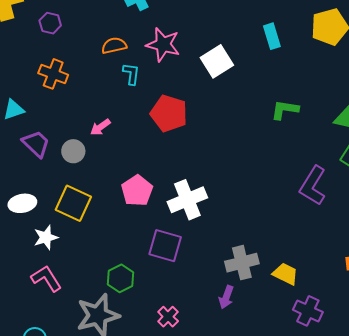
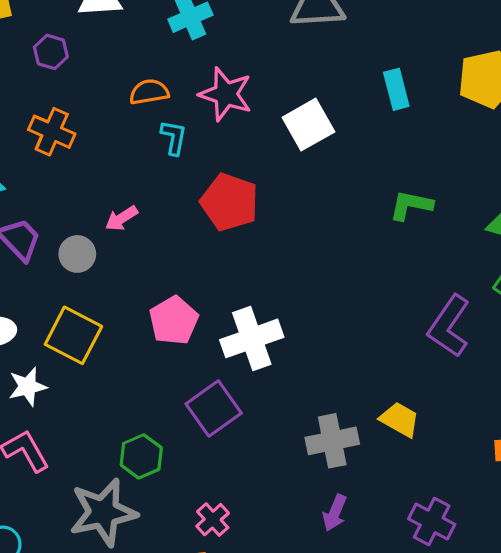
purple square: (165, 246) -> (214, 409), turned 36
yellow trapezoid: (285, 274) -> (400, 420), moved
purple arrow: (226, 297) -> (335, 513), moved

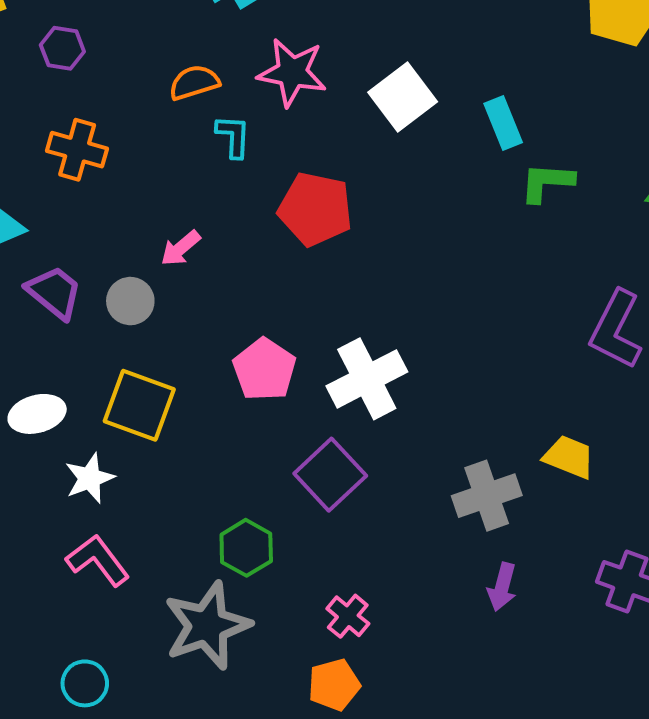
cyan rectangle: (396, 89) -> (503, 123), moved

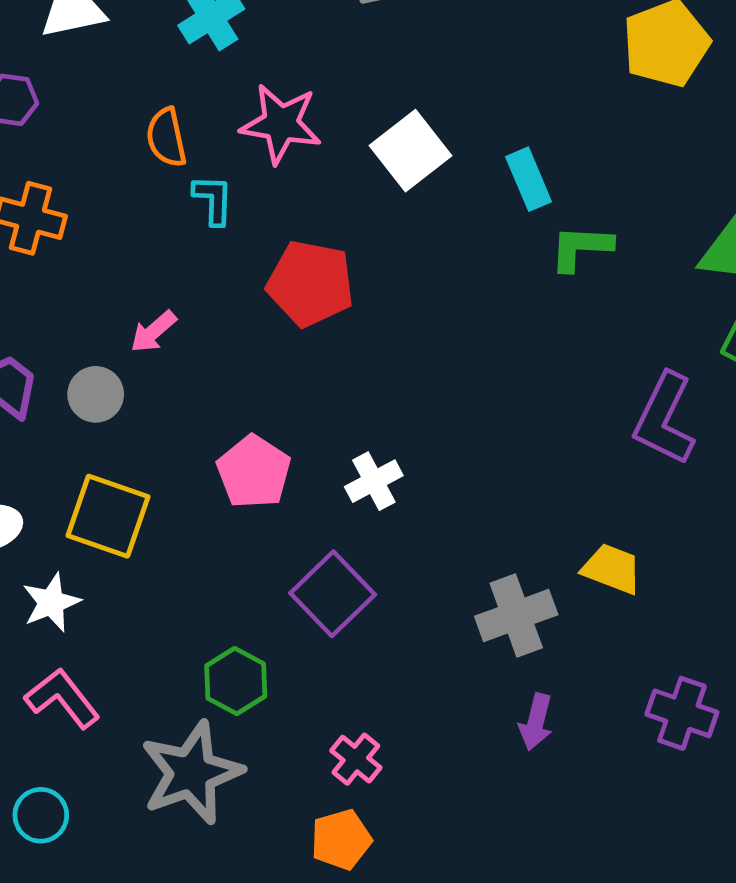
orange semicircle: (194, 82) -> (166, 137), turned -84
white cross: (367, 379) -> (374, 481), size x0.6
cyan circle: (85, 683) -> (41, 815), moved

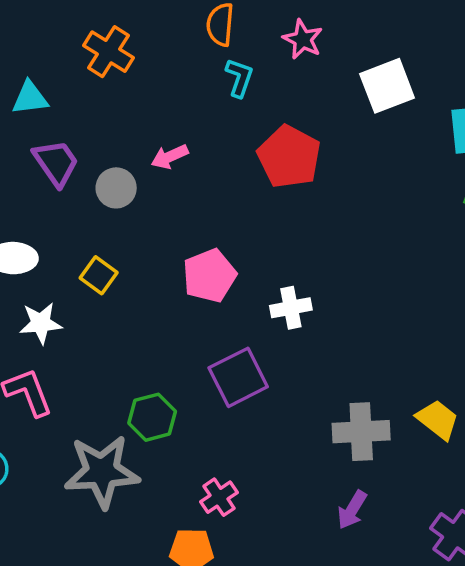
pink star: (281, 124) -> (303, 39), size x0.7
yellow square: (108, 516) -> (99, 275), size x0.6

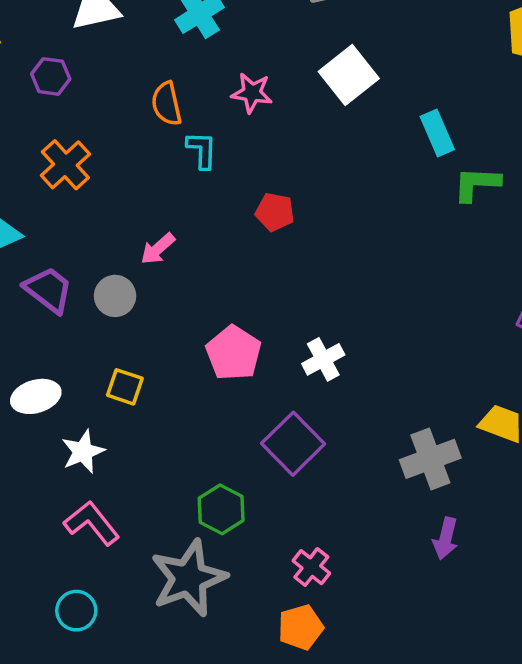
orange cross: (108, 52) -> (65, 165), turned 33
white square: (387, 86) -> (349, 75), moved
red pentagon: (289, 157) -> (275, 212), size x0.6

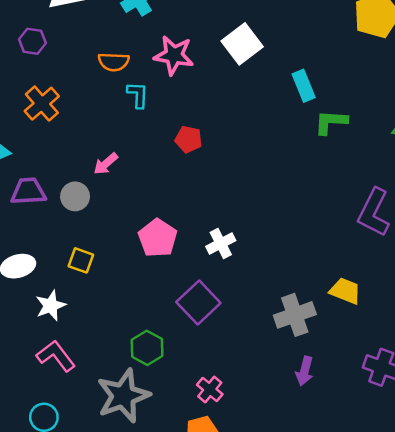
pink star: (252, 93) -> (174, 55), size x1.4
orange semicircle: (167, 104) -> (114, 62), turned -76
purple trapezoid: (48, 290) -> (28, 191), turned -42

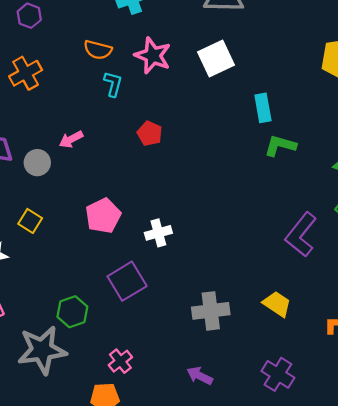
yellow trapezoid: (345, 291) -> (277, 304), moved
purple arrow: (305, 371) -> (200, 376), moved, turned 90

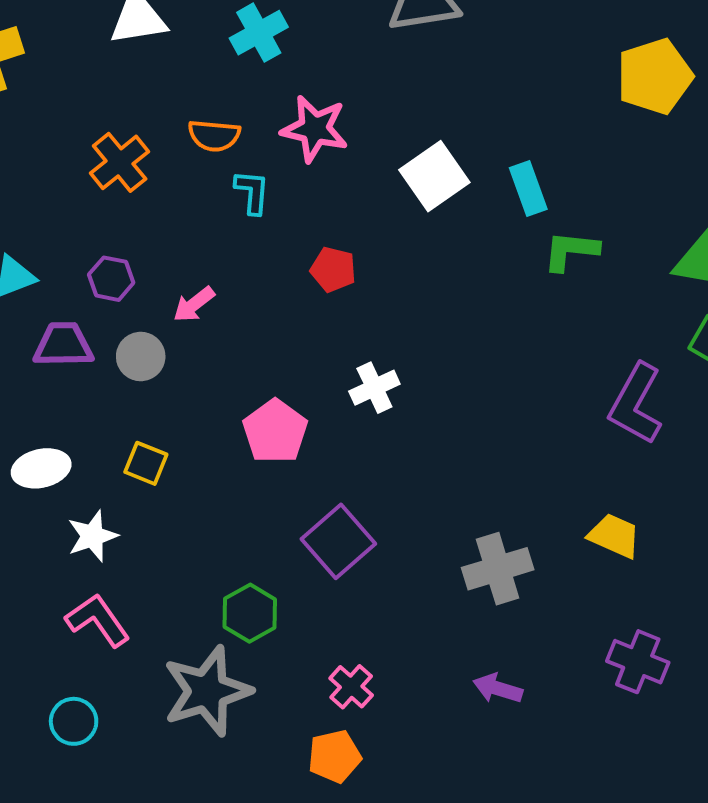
purple hexagon: (29, 16) -> (111, 279), moved
white square: (216, 59) -> (434, 176), moved
orange cross: (26, 73) -> (120, 162), moved
white cross: (158, 233) -> (374, 388), moved

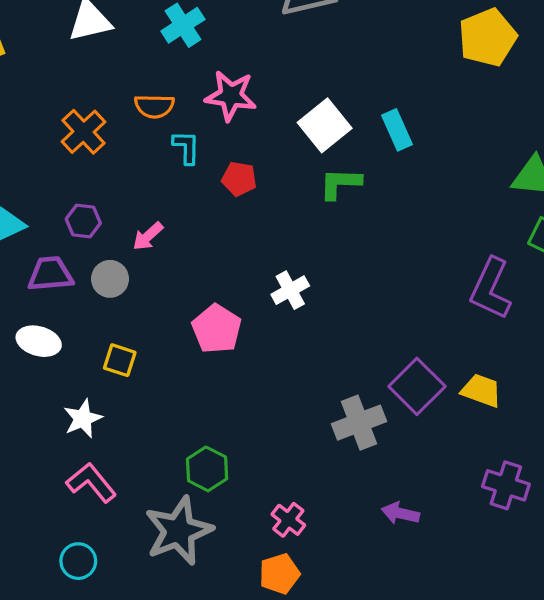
green L-shape: (571, 251) -> (340, 183), moved
red pentagon: (333, 270) -> (239, 179), moved
white ellipse: (41, 468) -> (39, 341), moved, turned 33
purple square: (338, 541) -> (417, 386), moved
gray cross: (498, 569) -> (359, 423), moved

